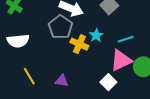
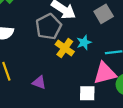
white square: (108, 82) -> (87, 93), turned 35

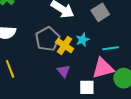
gray pentagon: (49, 27) -> (48, 39), moved
purple triangle: (39, 83) -> (63, 71), moved, turned 32

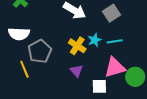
gray pentagon: (48, 39) -> (40, 51), moved
cyan line: (111, 48) -> (115, 41), moved

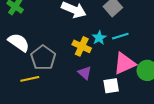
white semicircle: (19, 34) -> (19, 42), turned -140
yellow line: (24, 69) -> (30, 79), turned -72

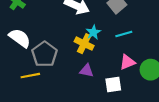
cyan star: (99, 38) -> (93, 32), moved
pink triangle: (124, 64) -> (127, 62), size x0.7
purple triangle: (85, 73) -> (87, 71), turned -32

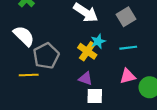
white square: (113, 85) -> (95, 96), moved

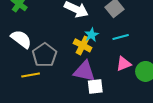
purple triangle: (86, 79) -> (84, 71), size x1.6

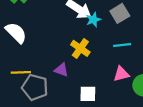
cyan star: (92, 35) -> (93, 20), moved
gray pentagon: (44, 55) -> (35, 87), moved, turned -30
purple triangle: (84, 71) -> (61, 70), moved, size x0.6

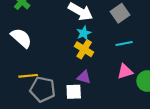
cyan star: (93, 20) -> (84, 33), moved
purple triangle: (61, 70) -> (84, 77), moved
white square: (88, 94) -> (74, 92), moved

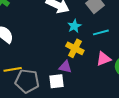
cyan star: (84, 33) -> (74, 26), moved
yellow cross: (84, 49) -> (75, 48), moved

